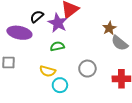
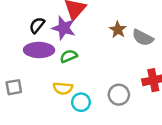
brown star: (109, 28) -> (118, 30), moved
purple ellipse: (19, 33) -> (39, 50), moved
gray circle: (87, 69) -> (119, 95), moved

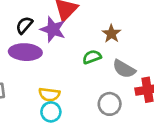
gray semicircle: (143, 38) -> (124, 69), moved
green semicircle: (69, 56) -> (92, 57), moved
cyan circle: (81, 102) -> (51, 112), moved

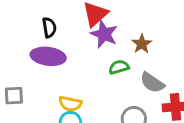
black semicircle: (24, 25) -> (49, 27), turned 126
purple star: (53, 29) -> (104, 34), moved

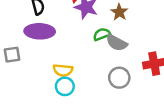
gray semicircle: (152, 83) -> (117, 43), moved
gray square: (14, 96) -> (12, 55), moved

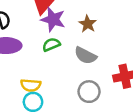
green semicircle: (102, 34) -> (51, 45), moved

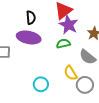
yellow semicircle: (31, 85) -> (71, 73), moved, turned 42

